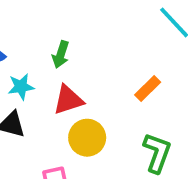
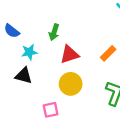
red triangle: (68, 100) -> (69, 54), moved

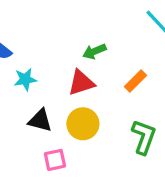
green arrow: (54, 32) -> (94, 51), moved, turned 49
black triangle: (24, 76) -> (40, 120), moved

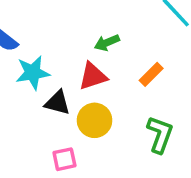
cyan star: (25, 79) -> (33, 73), size x1.4
black triangle: (40, 120) -> (57, 103), moved

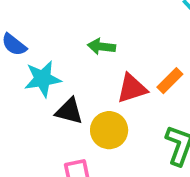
green arrow: (107, 43) -> (101, 47), moved, turned 30
red triangle: (93, 76) -> (132, 88), moved

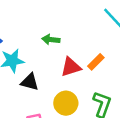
yellow circle: (109, 130) -> (66, 103), moved

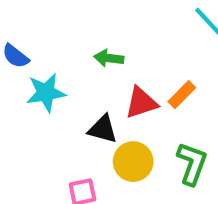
black triangle: (30, 82) -> (103, 129), moved

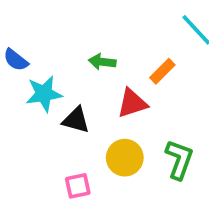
orange rectangle: (182, 95) -> (162, 71), moved
black triangle: (103, 129) -> (76, 120), moved

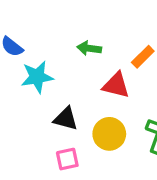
red triangle: (132, 103) -> (116, 85), turned 32
black triangle: (76, 120) -> (66, 119), moved

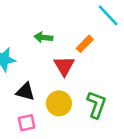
red triangle: (116, 85) -> (64, 66), turned 45

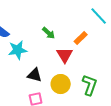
green arrow: (43, 37) -> (49, 33), turned -144

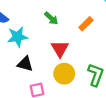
red triangle: (65, 55) -> (60, 49), moved
black triangle: (35, 75) -> (25, 64), moved

